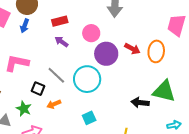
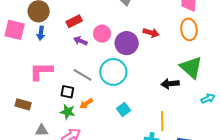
pink circle: (91, 33) -> (102, 34), moved
orange ellipse: (156, 51) -> (189, 29), moved
green triangle: (164, 91) -> (191, 67), turned 40
green star: (24, 109) -> (68, 112), moved

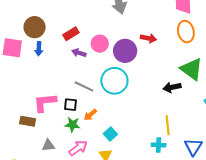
pink L-shape: (41, 71) -> (45, 102), moved
cyan square: (124, 109) -> (110, 134), moved

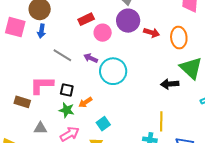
orange ellipse: (186, 32) -> (179, 38), moved
red rectangle: (71, 34) -> (86, 19), moved
purple circle: (125, 51) -> (128, 21), moved
purple arrow: (79, 53) -> (91, 58), moved
gray line: (84, 86) -> (62, 55), moved

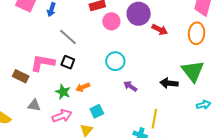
orange ellipse: (179, 38) -> (197, 33), moved
purple arrow: (91, 58) -> (130, 86), moved
cyan circle: (113, 71) -> (115, 61), size x0.7
black square: (67, 90) -> (68, 62), moved

